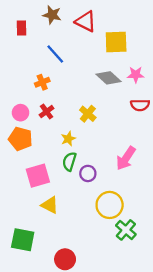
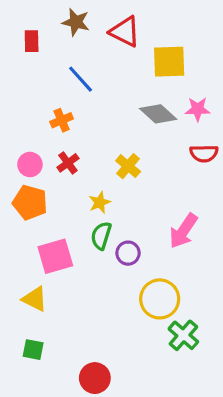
yellow triangle: (50, 205) -> (35, 299), moved
green square: (23, 240) -> (33, 350), size x0.6

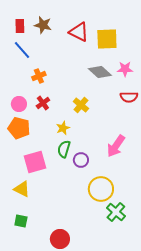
brown star: (76, 22) -> (43, 25), moved
red triangle: (125, 32) -> (79, 32), moved
blue line: (81, 79) -> (22, 50), moved

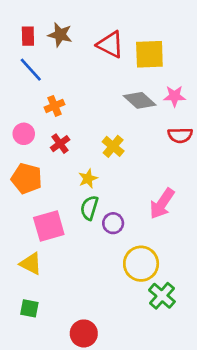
pink circle: (19, 104) -> (24, 134), moved

